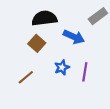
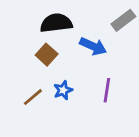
blue star: (62, 67) -> (63, 90), moved

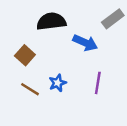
brown square: (47, 55) -> (25, 55), moved
brown line: (33, 97) -> (30, 89), turned 72

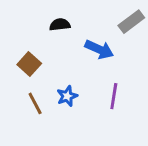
black semicircle: (51, 21) -> (60, 25), size x0.6
brown line: (30, 89) -> (35, 103), turned 30

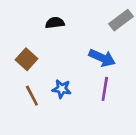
blue arrow: (99, 49) -> (102, 58), moved
blue star: (67, 96) -> (62, 89), turned 30

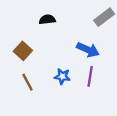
blue star: (62, 89) -> (62, 76), moved

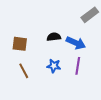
black semicircle: (47, 20) -> (54, 37), moved
brown square: (23, 51) -> (20, 44), turned -35

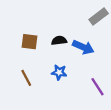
brown square: (20, 44) -> (29, 42), moved
purple line: (78, 66) -> (98, 87), moved, turned -42

